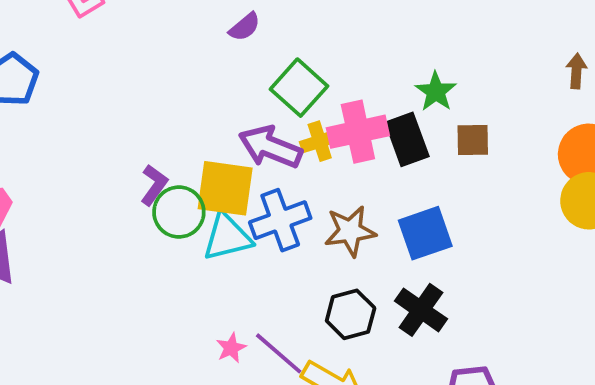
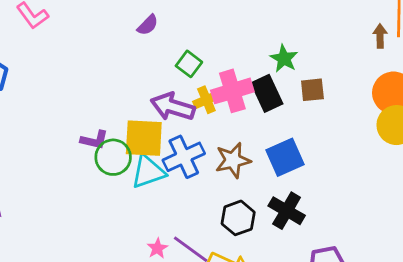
green square: (299, 88) -> (189, 64), size x0.7
purple L-shape: (154, 185) -> (94, 140), turned 72

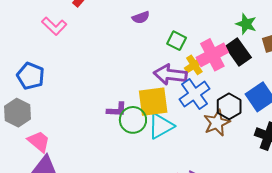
purple semicircle: (148, 25) -> (141, 17), turned 36
blue cross: (184, 157) -> (195, 94), moved
brown star: (233, 160) -> (217, 123), moved
black hexagon: (238, 218) -> (229, 106), moved

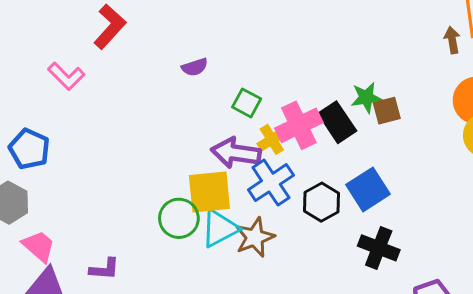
green star: (246, 24) -> (366, 98), moved, turned -30
purple L-shape: (117, 110) -> (104, 269), moved
brown star: (217, 123) -> (255, 237), moved

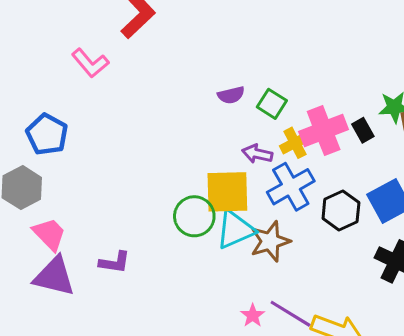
purple semicircle: (195, 67) -> (231, 95), moved
black rectangle: (337, 122) -> (363, 130), size x0.6
purple arrow: (236, 153) -> (257, 154), size x0.6

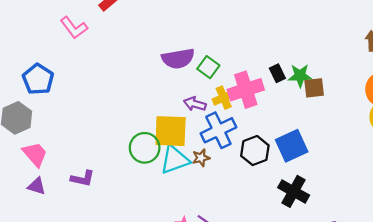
purple semicircle: (231, 95) -> (178, 59), size x1.6
black rectangle: (363, 130) -> (277, 73), moved
brown star: (270, 241) -> (201, 158), moved, size x0.6
purple triangle: (54, 276) -> (37, 186), size x0.6

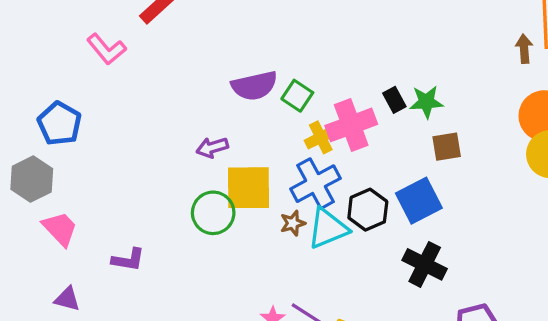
brown square: (314, 88) -> (447, 147), moved
purple arrow: (195, 104) -> (212, 147), moved, turned -30
cyan triangle: (175, 160) -> (328, 228), moved
purple triangle: (37, 186) -> (67, 299), moved

